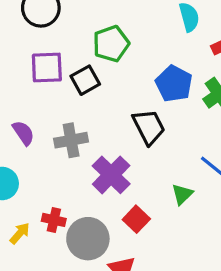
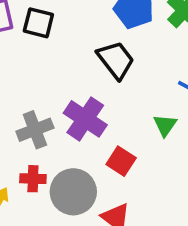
black square: (85, 80) -> (38, 23), turned -36
gray cross: (71, 140) -> (35, 130), moved

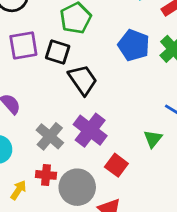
black trapezoid: (116, 60) -> (83, 80), moved
gray cross: (35, 130) -> (50, 136), turned -32

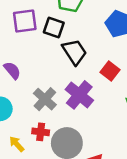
red square: (116, 165) -> (110, 71), moved
yellow arrow: (18, 190) -> (17, 144), turned -77

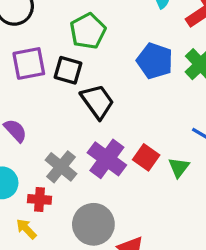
red square: (110, 71) -> (146, 157), moved
red cross: (41, 132) -> (40, 199), moved

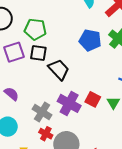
green pentagon: (88, 31) -> (35, 29), moved, turned -30
red cross: (40, 199) -> (46, 134), moved, turned 32

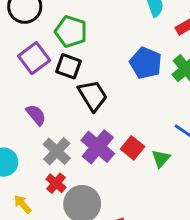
purple square: (14, 52) -> (34, 58), turned -30
purple semicircle: (11, 94) -> (36, 115), moved

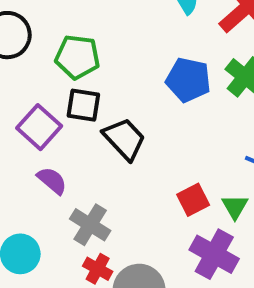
purple square: (34, 58) -> (39, 127), moved
purple cross: (98, 147) -> (214, 254), moved
red square: (133, 148) -> (193, 200), turned 35

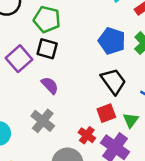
black trapezoid: (124, 139) -> (113, 81), moved
purple semicircle: (52, 181) -> (50, 85), moved
red cross: (98, 269) -> (87, 135), moved

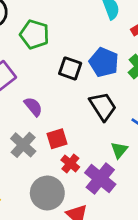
black square: (47, 49) -> (70, 68), moved
red square: (106, 113) -> (57, 139), moved

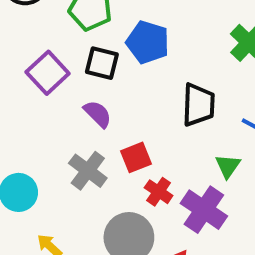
blue pentagon: (104, 62) -> (148, 42), moved
black square: (70, 68) -> (102, 63), moved
black trapezoid: (103, 106) -> (199, 105), turned 40

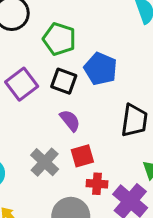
purple semicircle: (98, 114) -> (70, 120), moved
red cross: (159, 192) -> (97, 184), turned -36

